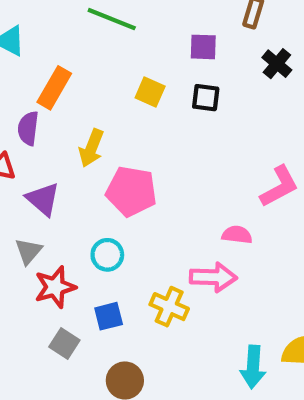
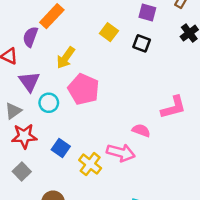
cyan circle: (107, 255) -> (49, 103), moved
blue square: (109, 316) -> (61, 148), moved, turned 36

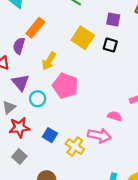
yellow square: (109, 32) -> (83, 38), size x1.5

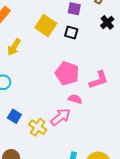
pink pentagon: (65, 86) -> (67, 73), moved
pink arrow: (99, 135) -> (61, 117), turned -50

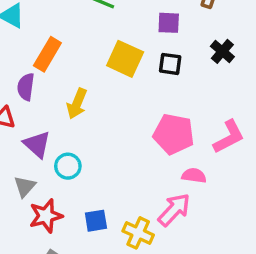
black cross: (107, 22) -> (222, 51), moved
blue square: (14, 116) -> (96, 221), turned -32

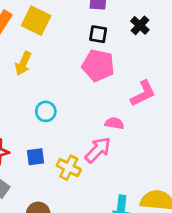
yellow square: (125, 59) -> (36, 21), moved
pink pentagon: (174, 134) -> (98, 65), moved
cyan circle: (68, 166) -> (46, 111), moved

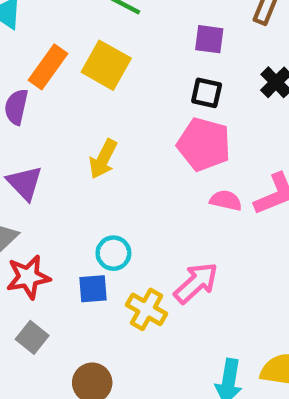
yellow arrow: (23, 63) -> (103, 159), moved
cyan circle: (46, 111) -> (113, 253), moved
pink semicircle: (114, 123) -> (226, 200), moved

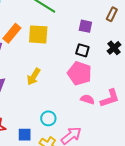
yellow square: (106, 65) -> (38, 34), turned -30
cyan circle: (113, 253) -> (48, 118), moved

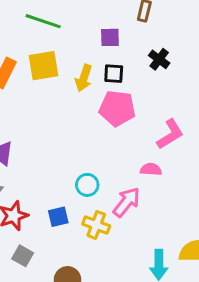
yellow arrow: (34, 77) -> (84, 78), moved
pink semicircle: (87, 99) -> (151, 169), moved

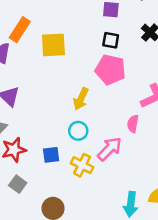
yellow square: (44, 66) -> (53, 45), moved
yellow arrow: (84, 78) -> (81, 99), moved
pink semicircle: (151, 169) -> (133, 124), turned -90

